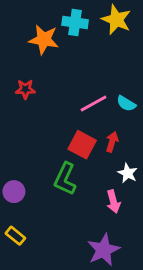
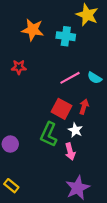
cyan cross: (75, 22) -> (66, 36), moved
white star: (128, 173) -> (75, 130), moved
pink arrow: (113, 202) -> (70, 151), moved
yellow rectangle: (15, 236) -> (11, 186), moved

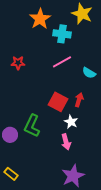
orange star: (33, 30) -> (40, 19), moved, turned 30
pink line: (70, 78) -> (62, 62), moved
green L-shape: (49, 134) -> (32, 126), moved

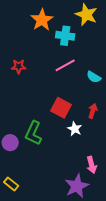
red arrow: (79, 100) -> (93, 111), moved
pink arrow: (66, 142) -> (92, 165), moved

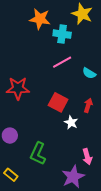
orange star: (42, 20) -> (40, 19), turned -30
red star: (19, 66) -> (18, 88), moved, size x1.6
green L-shape: (33, 133) -> (38, 154), moved

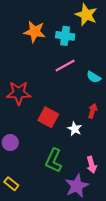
orange star: (40, 19) -> (35, 32), moved
red square: (58, 102) -> (48, 117), moved
green L-shape: (38, 154) -> (54, 160), moved

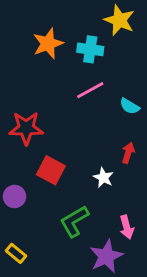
orange star: (35, 32) -> (48, 44), turned -30
red square: (48, 117) -> (51, 170), moved
green L-shape: (54, 160) -> (74, 221), turned 35

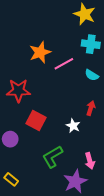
orange star: (48, 44) -> (40, 52), moved
cyan cross: (90, 49) -> (91, 44), moved

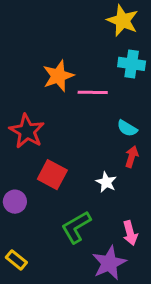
pink line: (64, 64) -> (93, 92), turned 30
cyan semicircle: (92, 75) -> (127, 128), moved
red star: (18, 91) -> (27, 131), turned 30

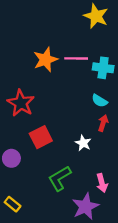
cyan cross: (132, 64) -> (103, 68), moved
pink line: (93, 92) -> (76, 58), moved
red square: (52, 175) -> (41, 137), turned 35

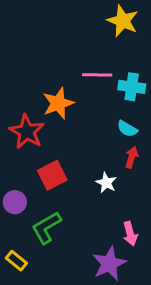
orange star: (45, 60) -> (58, 103), moved
green L-shape: (60, 178) -> (46, 228), moved

